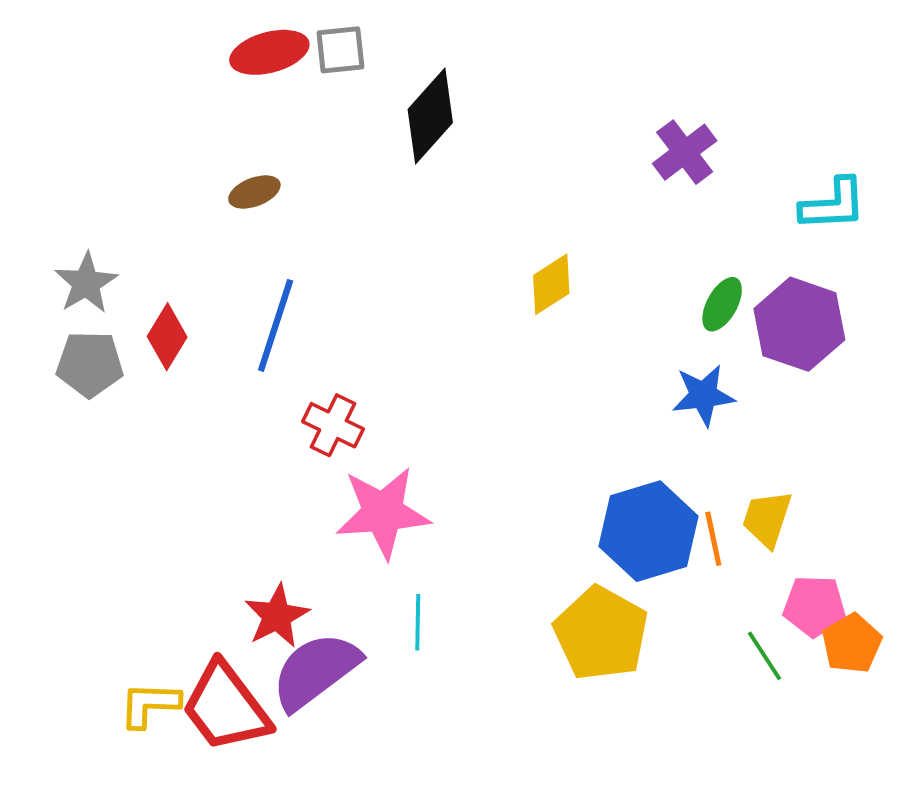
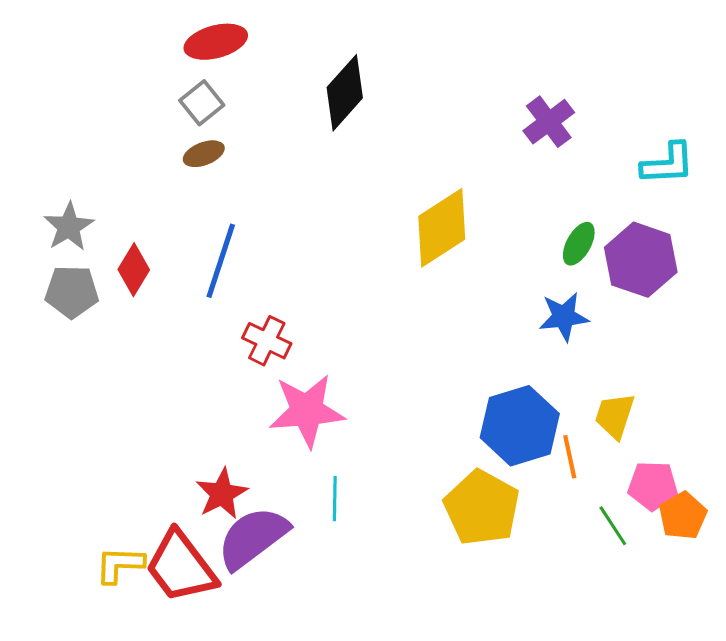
gray square: (340, 50) -> (202, 103), moved, turned -33
yellow diamond: (551, 284) -> (442, 228), size x1.6
orange line: (713, 539) -> (570, 457), moved

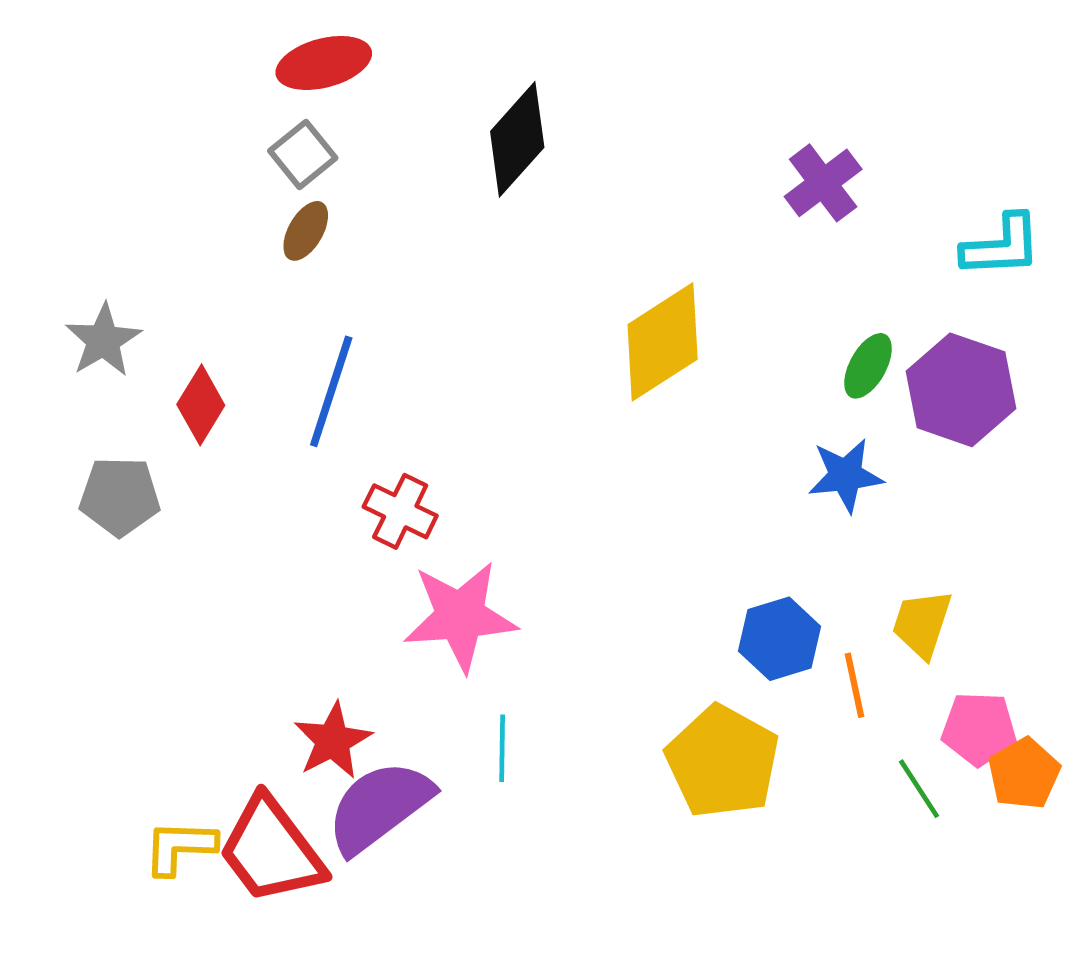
brown ellipse: (204, 154) -> (306, 231), turned -39
gray pentagon: (72, 292) -> (120, 496), moved
blue hexagon: (520, 426) -> (780, 639), size x0.7

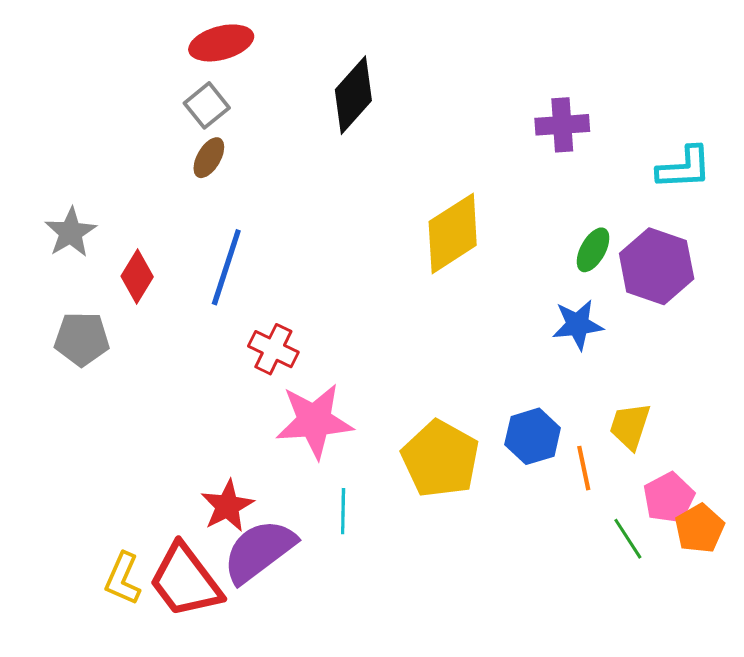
purple cross: (823, 183) -> (562, 125), turned 33
pink pentagon: (979, 729) -> (669, 498), turned -30
yellow pentagon: (723, 762) -> (440, 459), moved
yellow L-shape: (180, 847) -> (123, 579), turned -68

